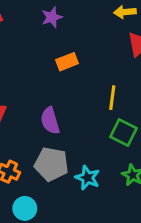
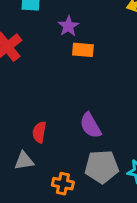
orange rectangle: (67, 62) -> (83, 50), moved, turned 40

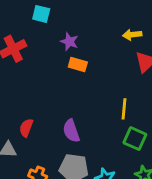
purple star: (68, 26) -> (69, 42), turned -30

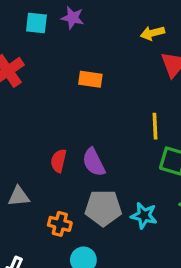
purple star: (69, 42) -> (73, 18), moved
red semicircle: (26, 128) -> (59, 161), moved

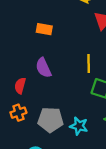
purple semicircle: (94, 162) -> (43, 68), moved
orange cross: (60, 224) -> (18, 113), moved, turned -35

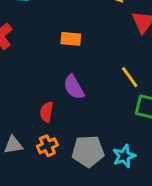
yellow line: (89, 63) -> (130, 77), turned -30
cyan star: (79, 126) -> (124, 156), turned -30

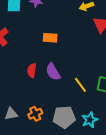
yellow line: (130, 77) -> (80, 85), moved
red semicircle: (47, 112) -> (32, 70), moved

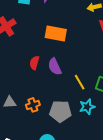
orange rectangle: (50, 38) -> (56, 33), size x1.5
cyan star: (90, 120) -> (87, 107), moved

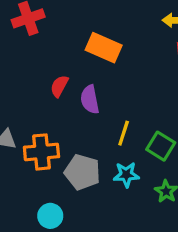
yellow line: (80, 82) -> (124, 133), turned 35
orange cross: (33, 105) -> (41, 152), size x1.5

